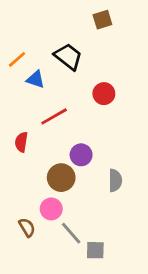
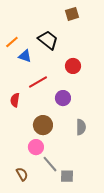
purple circle: (81, 155) -> (63, 98), moved
brown semicircle: (27, 227) -> (22, 174), moved

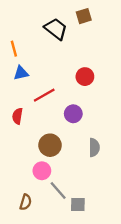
black trapezoid: (48, 40) -> (56, 29), moved
orange line: (12, 42) -> (14, 49), turned -64
blue triangle: (25, 56) -> (21, 73), moved, turned -32
brown semicircle: (22, 174) -> (26, 202), turned 48

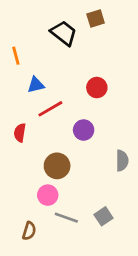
blue triangle: (21, 73) -> (36, 85), moved
gray semicircle: (94, 147) -> (122, 161), moved
gray line: (58, 191) -> (66, 218), turned -30
gray square: (78, 204) -> (103, 216), moved, turned -35

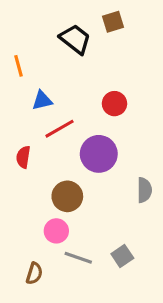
purple circle: (84, 130) -> (99, 154), size x1.5

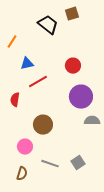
orange line: (19, 66) -> (12, 42), turned 48
purple circle: (99, 154) -> (81, 97), moved
gray semicircle: (144, 190) -> (92, 121), turned -91
pink circle: (56, 231) -> (25, 147), moved

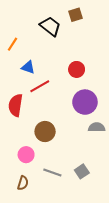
blue triangle: (27, 64) -> (28, 67), turned 32
red semicircle: (15, 100) -> (16, 105), size x1.5

